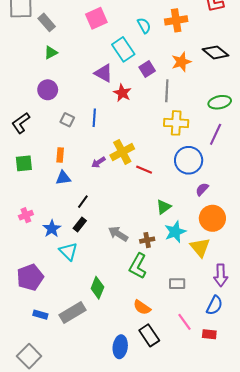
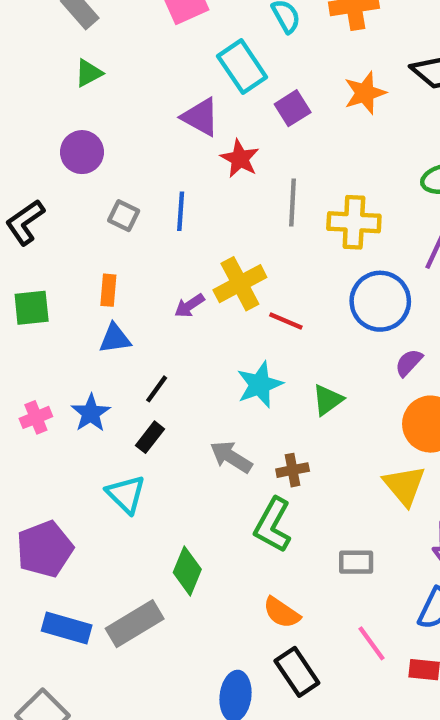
gray line: (167, 91) -> (293, 203), moved
blue star: (52, 229) -> (91, 413), moved
cyan star: (175, 232) -> (260, 385), moved
blue rectangle: (40, 315) -> (67, 628), size x1.5

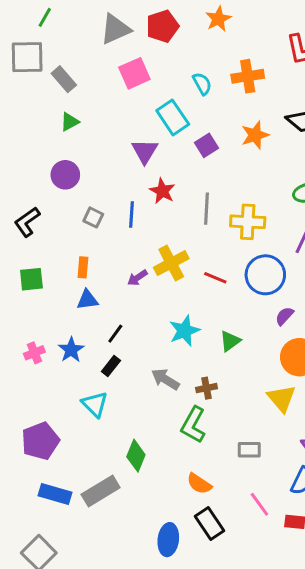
purple triangle: (200, 117) -> (145, 151), turned 32
red star: (240, 159) -> (162, 191), moved
red line: (286, 321) -> (215, 278), moved

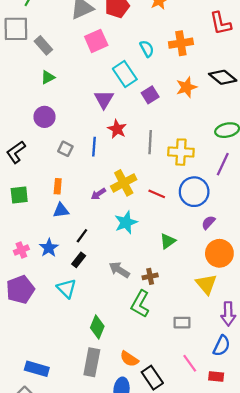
cyan star: (184, 331) -> (126, 222), moved
purple pentagon: (40, 441) -> (20, 290), moved
orange semicircle: (199, 484) -> (129, 359), moved
gray rectangle: (101, 491) -> (92, 362), moved, turned -48
blue rectangle: (55, 494) -> (37, 369), moved

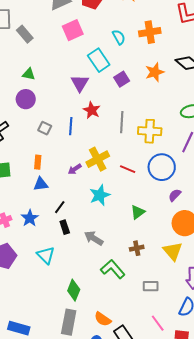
green triangle: (48, 77) -> (29, 74), moved, turned 40
black rectangle: (79, 260) -> (65, 227), moved, turned -56
brown cross: (150, 276) -> (137, 248), moved
green L-shape: (140, 304) -> (113, 269), turned 110

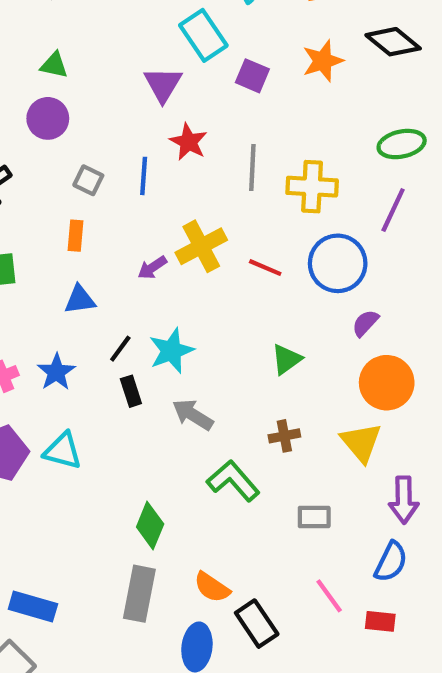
purple square: (122, 79) -> (252, 76), turned -35
orange rectangle: (38, 162) -> (76, 236), moved
cyan star: (100, 195) -> (171, 351), moved
cyan triangle: (46, 255) -> (63, 451), moved, turned -30

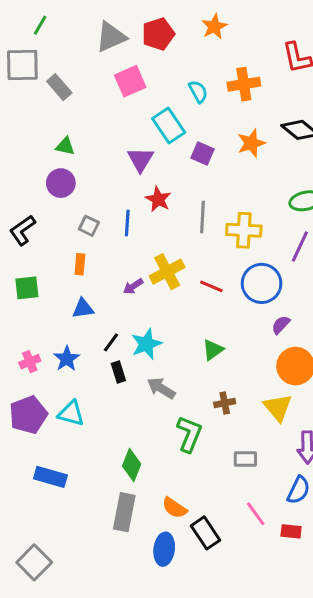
green triangle: (286, 359) -> (213, 350), moved
green L-shape: (233, 481) -> (189, 434), turned 63
blue rectangle: (33, 606) -> (50, 477), moved

